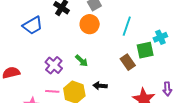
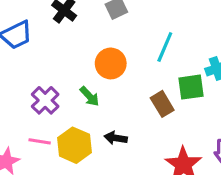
orange circle: (90, 24) -> (111, 63), moved

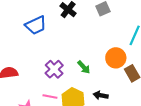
orange circle: (111, 63) -> (116, 58), moved

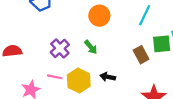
orange circle: (116, 58) -> (99, 16), moved

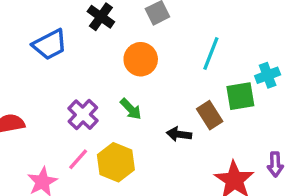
pink line: (55, 77) -> (78, 159), turned -56
black arrow: (108, 77) -> (179, 134), moved

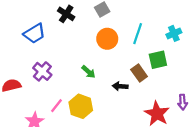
orange circle: (141, 59) -> (107, 39), moved
cyan cross: (268, 75) -> (174, 33), moved
purple cross: (83, 115) -> (42, 71), moved

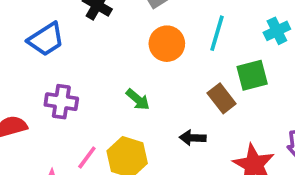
purple cross: (42, 71) -> (61, 102), turned -30
black arrow: (120, 86) -> (193, 138), moved

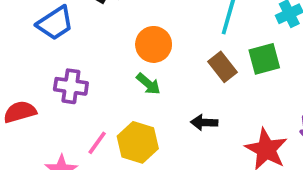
orange circle: (167, 44) -> (154, 44), moved
brown rectangle: (222, 98) -> (223, 67), moved

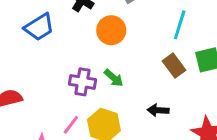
orange circle: (154, 44) -> (111, 30), moved
purple cross: (71, 86) -> (82, 82), moved

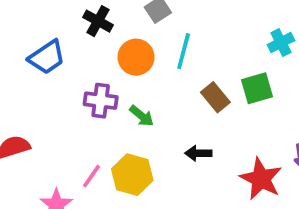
cyan line: (180, 25) -> (184, 51), moved
purple cross: (82, 82) -> (101, 101), moved

